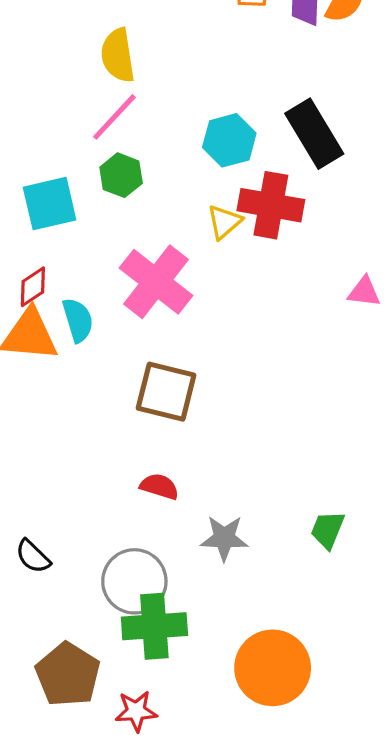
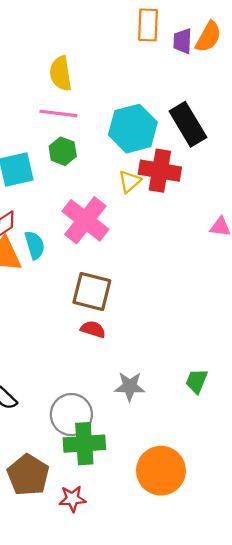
pink line: (114, 117) -> (58, 113), turned 54
cyan hexagon: (229, 140) -> (133, 129), size x1.4
red semicircle: (159, 486) -> (93, 329), moved

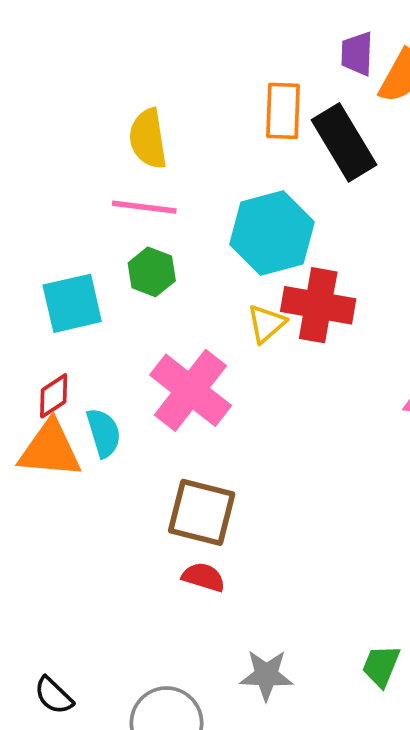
orange rectangle: (148, 25) -> (283, 111), moved
purple trapezoid: (183, 41) -> (357, 54), moved
black rectangle: (188, 124) -> (344, 142), moved

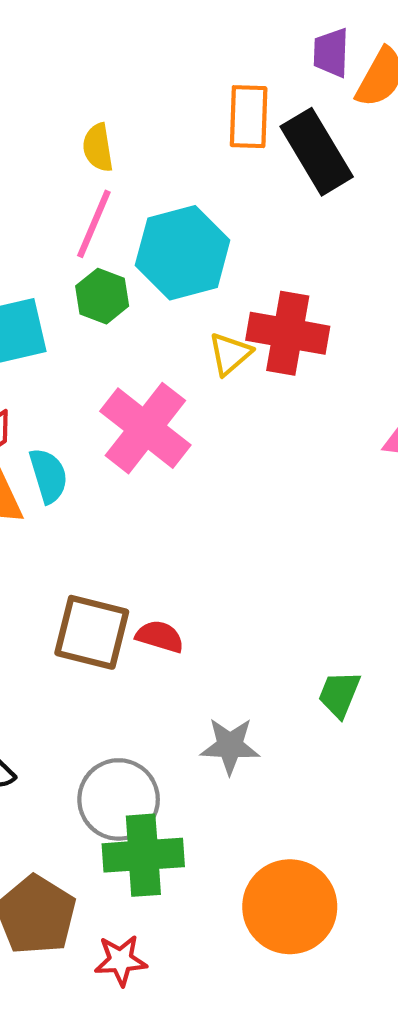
yellow semicircle: (148, 139) -> (98, 148), size x0.7
pink line: (144, 207) -> (94, 224), turned -74
cyan hexagon: (272, 233) -> (183, 253), moved
brown square: (202, 512) -> (92, 632), moved
green trapezoid: (381, 666) -> (339, 694), moved

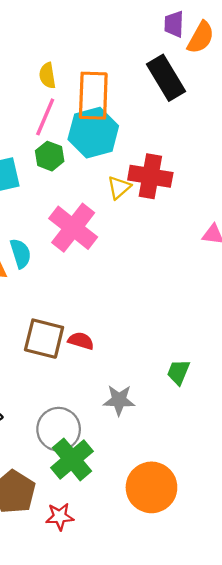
orange rectangle: (249, 117) -> (93, 96), moved, size x1.4
green cross: (143, 855) -> (72, 459), turned -36

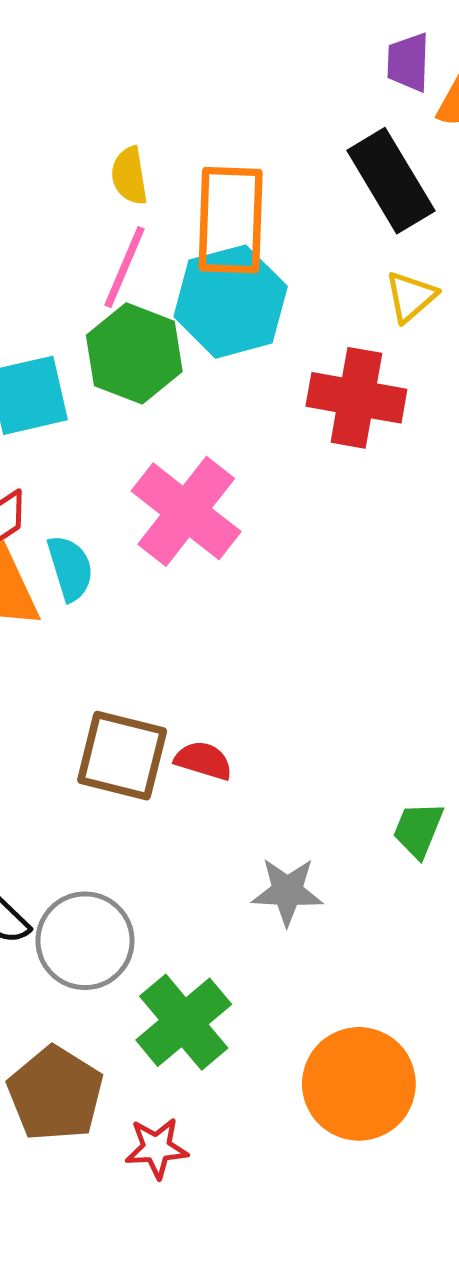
green hexagon: (50, 156) -> (134, 353), size x1.5
yellow triangle: (119, 187) -> (411, 297), moved
gray circle: (59, 429) -> (85, 941), moved

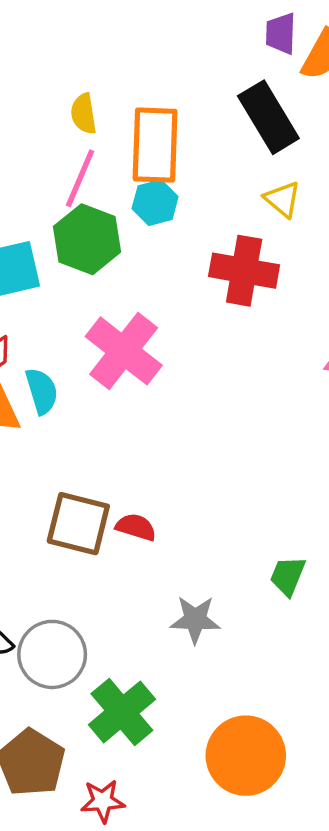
yellow triangle: (411, 297) -> (282, 199), turned -39
cyan hexagon: (231, 302) -> (155, 203), size x0.6

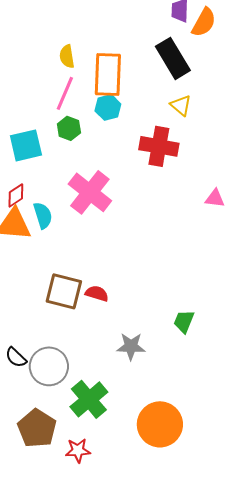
green hexagon: (87, 239) -> (69, 128), size x0.6

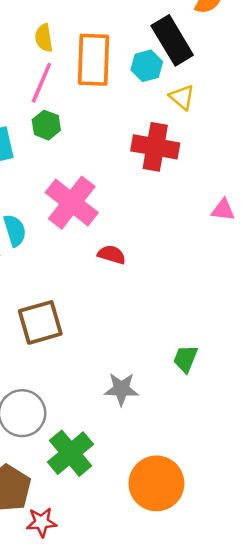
cyan hexagon: (108, 107) -> (147, 66), moved
brown square: (64, 291) -> (40, 322), turned -30
red semicircle: (97, 293) -> (112, 255), moved
red star: (78, 450) -> (41, 522), moved

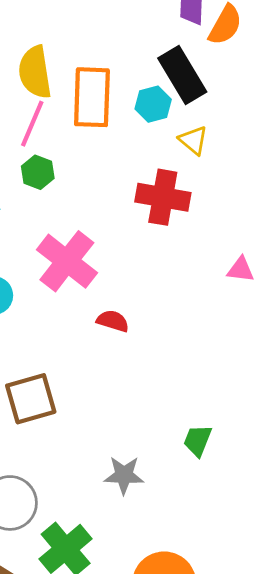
yellow semicircle: (44, 38) -> (35, 72), size x1.6

